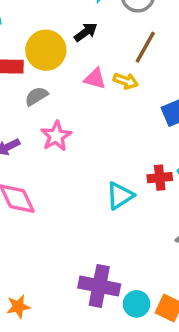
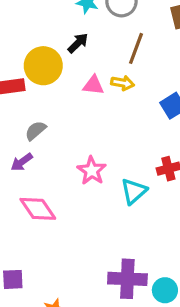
gray semicircle: (36, 96) -> (36, 131), moved
pink star: (56, 136) -> (92, 171), moved

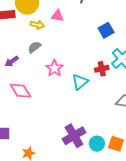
yellow arrow: (123, 83) -> (37, 25), moved
gray semicircle: (36, 131) -> (34, 47), moved
purple cross: (127, 279) -> (74, 136), turned -35

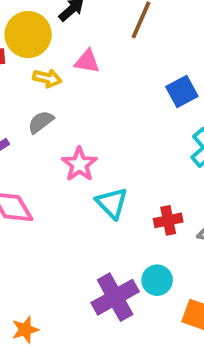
red cross: (102, 69) -> (168, 220), moved
cyan triangle: (80, 82) -> (112, 203), moved, turned -36
cyan circle: (97, 144) -> (157, 280), moved

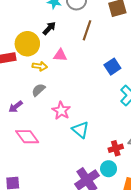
red cross: (168, 220) -> (116, 148), moved

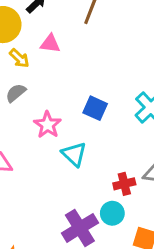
yellow arrow: (40, 66) -> (19, 58), turned 32
blue square: (112, 67) -> (95, 108), moved, turned -35

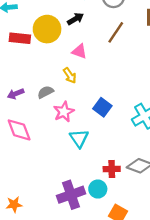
yellow arrow: (19, 58) -> (70, 75), moved
gray semicircle: (16, 93) -> (46, 92), moved

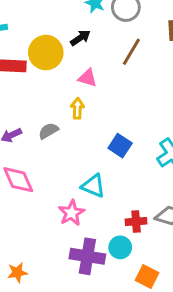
yellow arrow: (70, 75) -> (77, 108), turned -140
pink star: (64, 112) -> (72, 213), moved
cyan triangle: (79, 138) -> (93, 186), turned -30
purple cross: (71, 195) -> (87, 256), turned 32

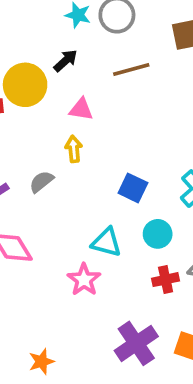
brown line: (131, 52) -> (131, 69), turned 52
cyan circle: (120, 247) -> (158, 234), moved
purple cross: (87, 256) -> (136, 343), moved, turned -36
orange star: (17, 273) -> (41, 362), moved

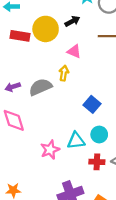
gray semicircle: (41, 182) -> (40, 87), size x1.5
cyan triangle: (106, 242) -> (76, 141), moved, turned -36

